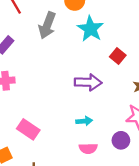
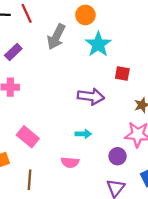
red square: (118, 56) -> (122, 73), turned -35
pink semicircle: (88, 148) -> (70, 162), moved

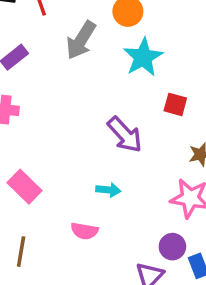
purple arrow: (91, 96) -> (125, 135), turned 35
purple circle: (118, 156) -> (172, 247), moved

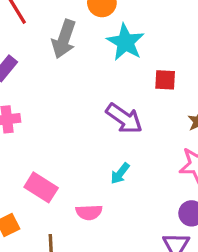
cyan arrow: (108, 190) -> (120, 173), turned 135
pink semicircle: (84, 231) -> (89, 212), moved

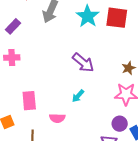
red square: (165, 80) -> (117, 18), moved, size x1.6
pink rectangle: (41, 187) -> (29, 101), turned 48

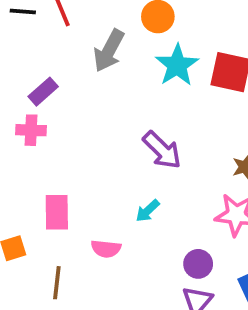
purple rectangle: (13, 26) -> (43, 92), moved
purple circle: (120, 124) -> (198, 264), moved

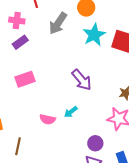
pink cross: (31, 130) -> (17, 20), moved
pink rectangle: (57, 212) -> (25, 79), moved, turned 66
pink semicircle: (106, 249) -> (48, 119), moved

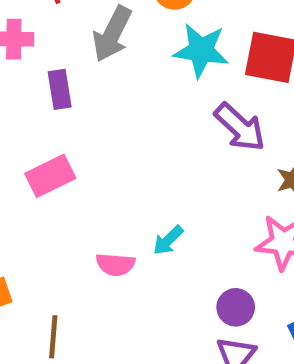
cyan star: (94, 35) -> (201, 50), turned -30
purple rectangle: (20, 42) -> (60, 89), moved, turned -56
purple arrow: (82, 80) -> (240, 127), moved

